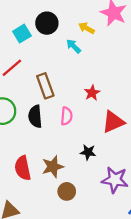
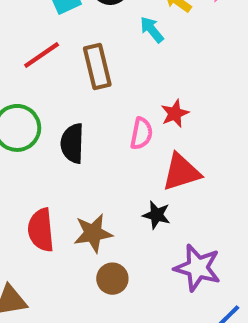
brown rectangle: (45, 86) -> (97, 66), moved
pink semicircle: (67, 116) -> (141, 134), moved
red triangle: (113, 122) -> (181, 172), moved

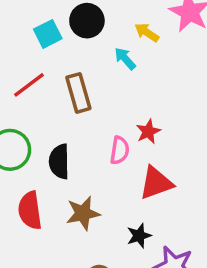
black star: (157, 215) -> (139, 236), moved, turned -30
red semicircle: (41, 230) -> (30, 210), moved
brown star: (93, 233) -> (83, 213), moved

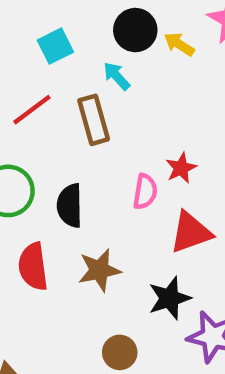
black circle: (87, 21) -> (135, 30), moved
cyan arrow: (125, 59) -> (117, 76), moved
black star: (139, 236) -> (169, 298), size x1.4

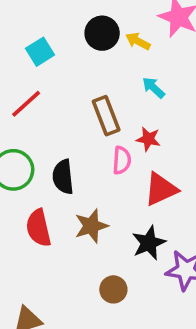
cyan arrow: (117, 76) -> (154, 88), moved
brown rectangle: (94, 120) -> (106, 116), moved
red star: (181, 168) -> (148, 139), turned -30

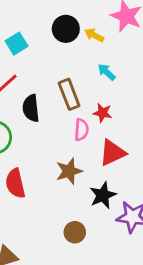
black semicircle: (63, 177) -> (31, 108), moved
brown star: (91, 226) -> (69, 171), moved

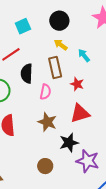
yellow arrow: (94, 35) -> (61, 45), moved
pink semicircle: (81, 130) -> (45, 92), moved
brown star: (69, 171) -> (47, 122), turned 30

